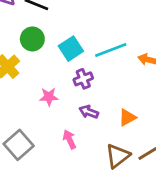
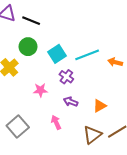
purple cross: (83, 79) -> (66, 77), turned -32

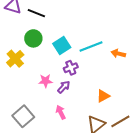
purple cross: (66, 77) -> (71, 68), turned 32
purple arrow: (71, 102) -> (64, 87), moved, turned 112

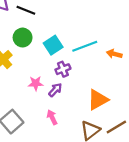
orange triangle: (103, 96) -> (98, 100), size x1.5

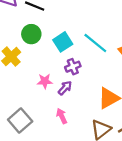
cyan line: (85, 46) -> (95, 43), turned 60

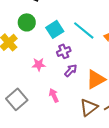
purple arrow: (65, 88) -> (71, 70), moved

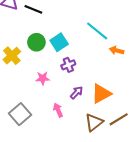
green circle: (27, 22) -> (36, 42), moved
cyan line: (84, 30) -> (97, 31), moved
purple arrow: (71, 70) -> (77, 93), moved

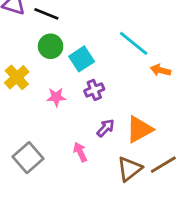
green circle: (36, 42) -> (51, 46), moved
pink star: (43, 78) -> (56, 97), moved

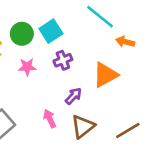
green circle: (51, 46) -> (22, 34), moved
orange triangle: (139, 129) -> (105, 75), moved
brown triangle: (129, 169) -> (83, 126), moved

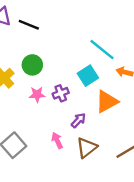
cyan square: (51, 31) -> (88, 76), moved
purple cross: (63, 60) -> (61, 93), moved

